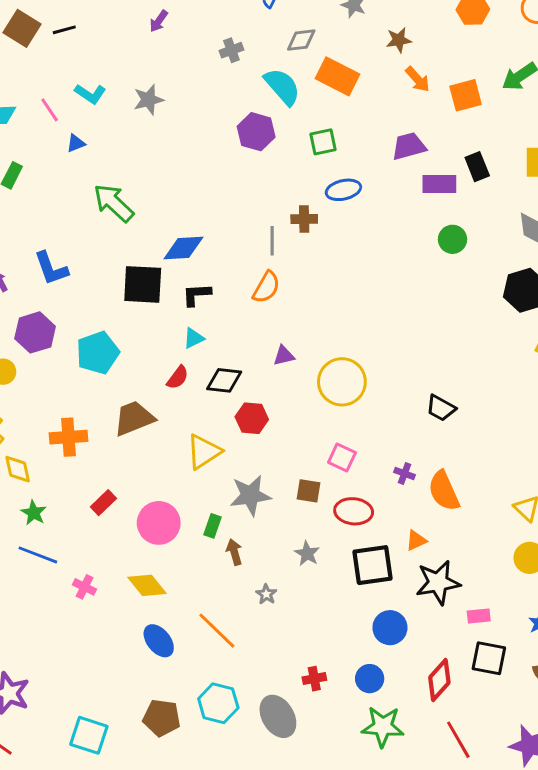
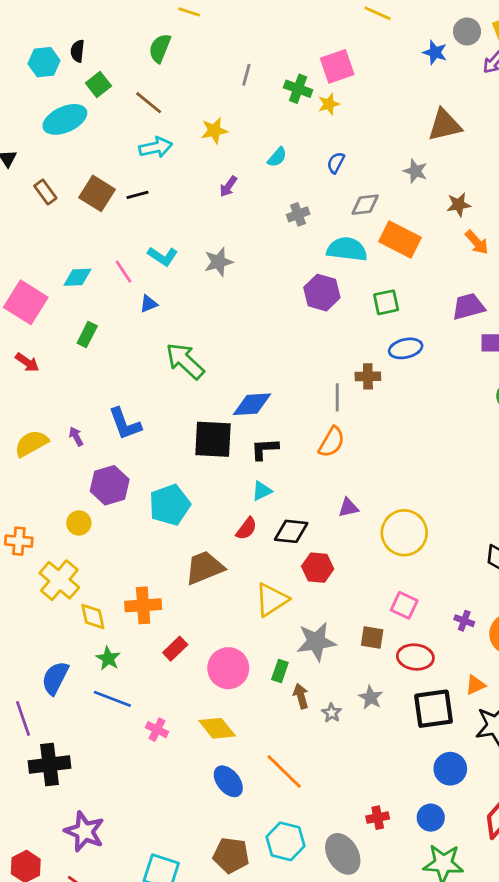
cyan semicircle: (282, 87) -> (347, 249), turned -42
orange cross: (69, 437) -> (143, 605), moved
gray star: (266, 594) -> (332, 713), moved

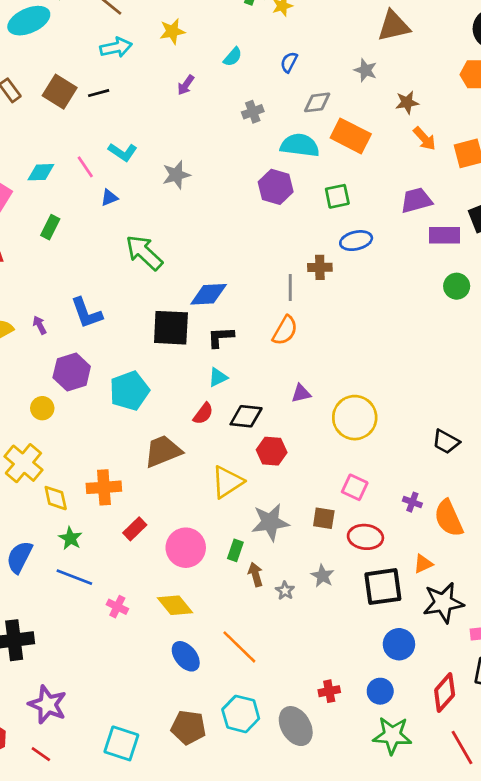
gray star: (218, 262) -> (176, 175), moved

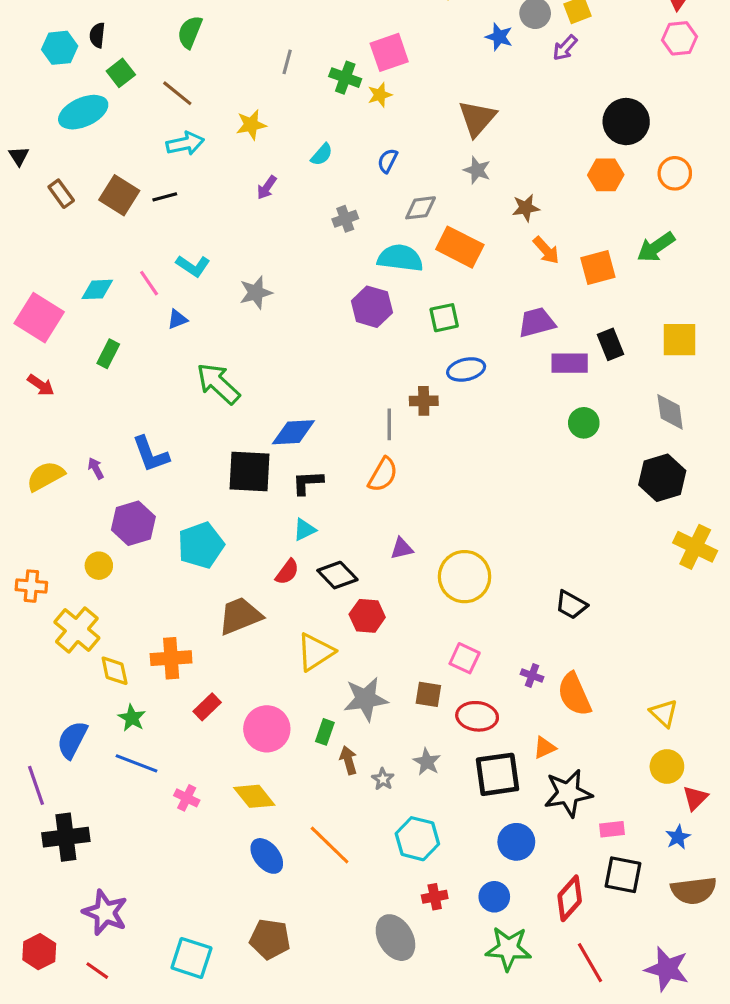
brown triangle: (394, 26) -> (477, 118), moved, turned -36
black diamond: (246, 416) -> (337, 575), turned 40
cyan hexagon: (241, 714) -> (417, 839), moved

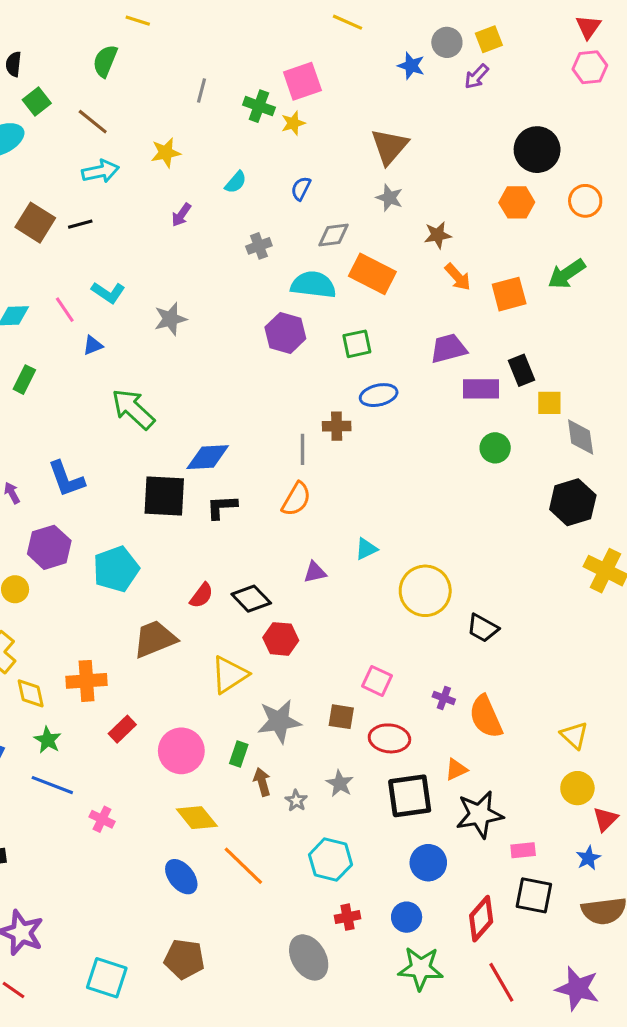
yellow square: (680, 340) -> (549, 403), moved, size x0.7
cyan triangle: (304, 530) -> (366, 549), moved
yellow circle: (465, 577) -> (425, 591), moved
yellow diamond: (254, 796) -> (197, 818), moved

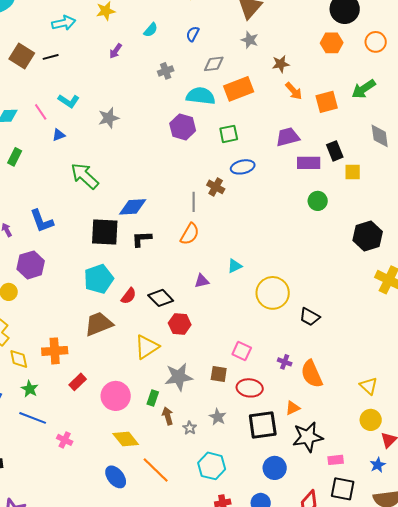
orange rectangle: (372, 274) -> (239, 89), turned -48
brown cross: (337, 426) -> (216, 187), turned 30
gray diamond: (581, 437) -> (380, 136), moved
cyan pentagon: (116, 569) -> (99, 279), moved

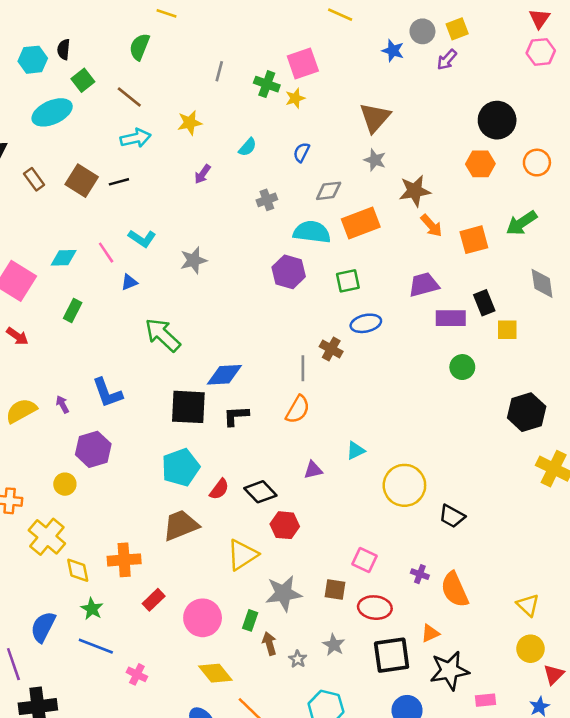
brown star: (281, 64) -> (415, 191), size x1.4

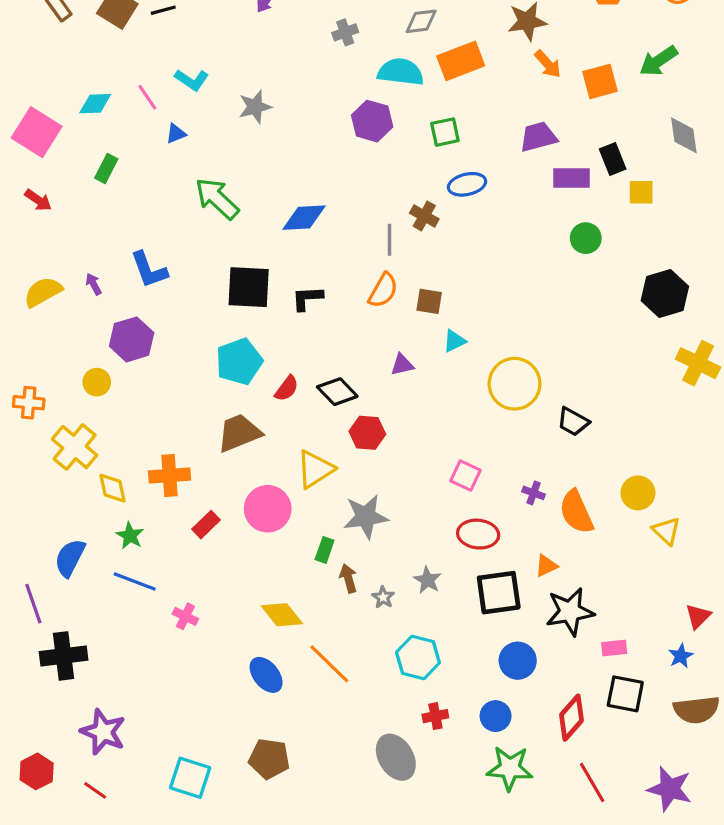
blue diamond: (224, 375) -> (304, 218), moved
brown square: (335, 590) -> (429, 301), moved
pink circle: (203, 618) -> (268, 509), moved
yellow circle: (530, 649) -> (638, 493), moved

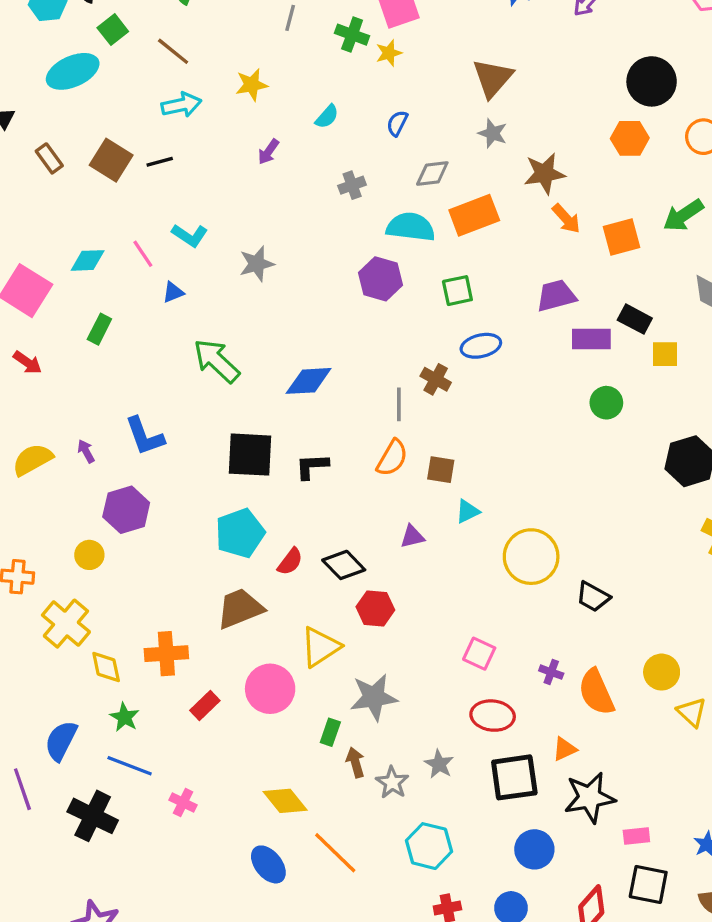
black rectangle: (613, 159) -> (635, 319), turned -40
gray star: (383, 597) -> (392, 782), size x1.4
black cross: (64, 656) -> (93, 816), moved, turned 33

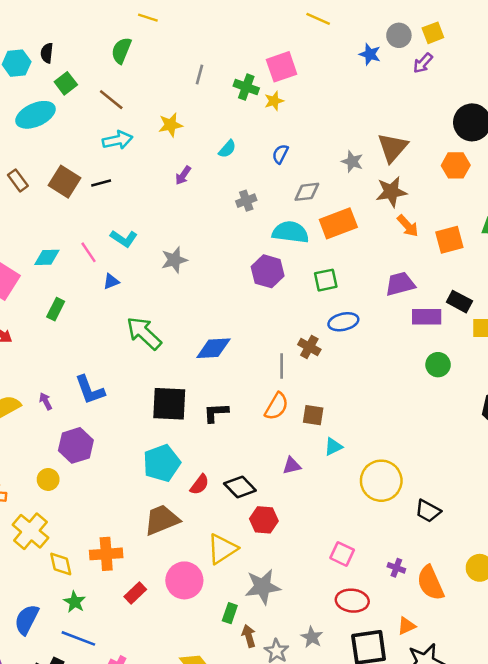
brown triangle: (493, 78) -> (393, 148), moved

